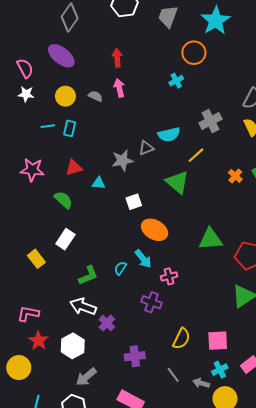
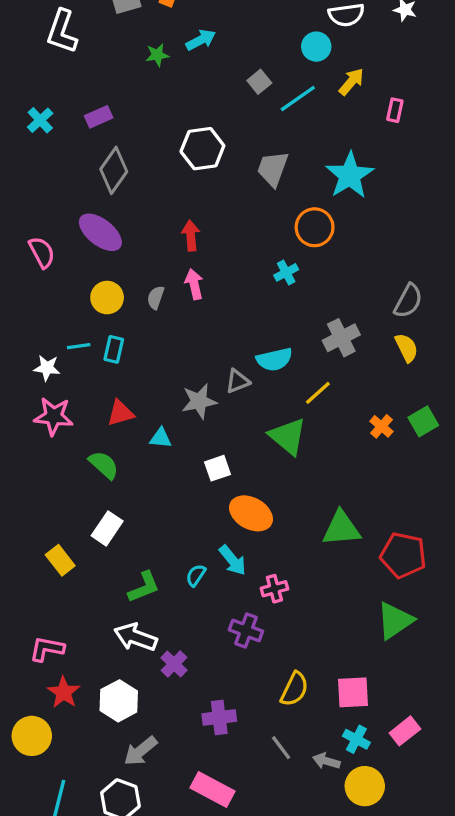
white star: (26, 94) -> (47, 368), moved
gray semicircle: (95, 96) -> (156, 298), turned -96
cyan cross: (220, 370) -> (356, 739), turned -35

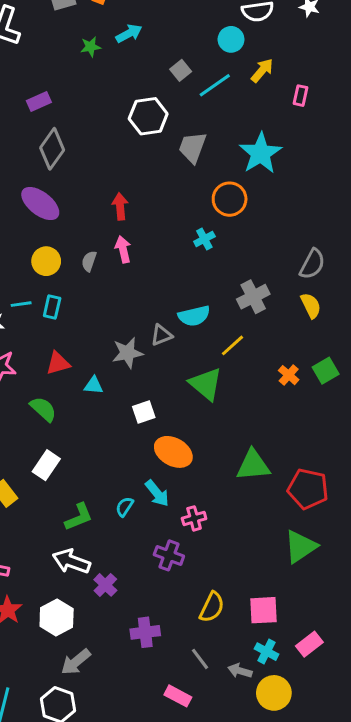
white hexagon: (202, 149) -> (148, 116), moved
pink rectangle: (212, 789) -> (178, 696), moved, size x0.7

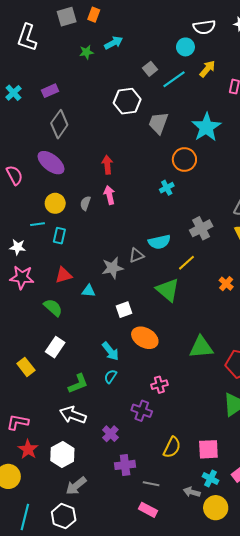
cyan line: (21, 304) -> (37, 224), moved
cyan arrow: (157, 493) -> (110, 351), moved
purple cross: (105, 585) -> (110, 434), moved
gray line: (200, 659) -> (151, 484), moved, turned -42

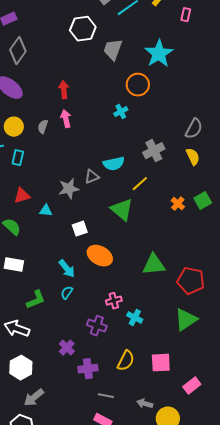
white rectangle: (55, 347) -> (14, 265), turned 66
white arrow: (73, 415) -> (17, 329), moved
purple cross: (125, 465) -> (88, 369), moved
cyan cross: (210, 479) -> (135, 318), moved

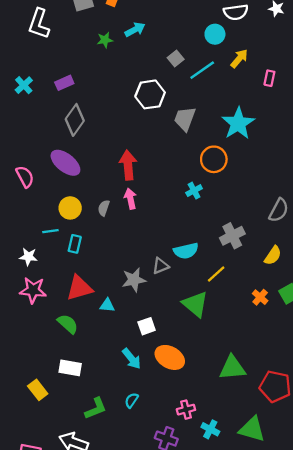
red arrow: (64, 90) -> (128, 165), size x1.4
yellow semicircle: (193, 157) -> (273, 255), moved, turned 60
red triangle: (22, 196) -> (79, 288), size x1.4
cyan arrow: (67, 269) -> (132, 359), moved
green triangle: (186, 320) -> (252, 429), moved, turned 50

